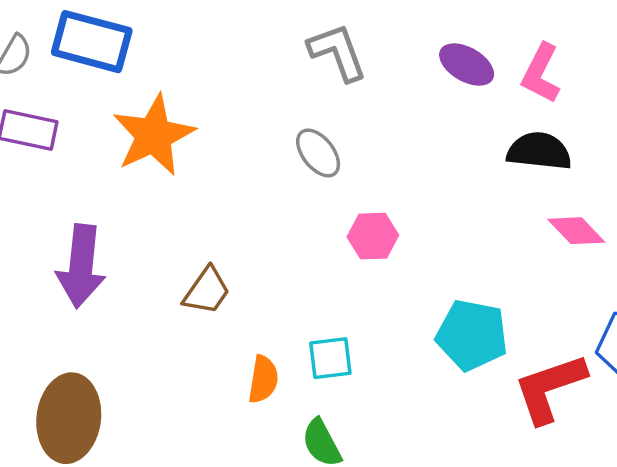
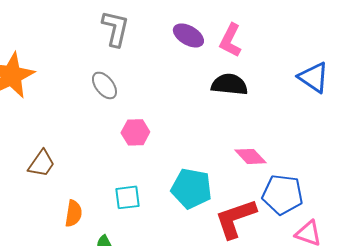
gray L-shape: (338, 52) -> (115, 28), turned 33
pink diamond: (576, 231) -> (250, 156), moved
cyan square: (330, 358) -> (127, 197), moved

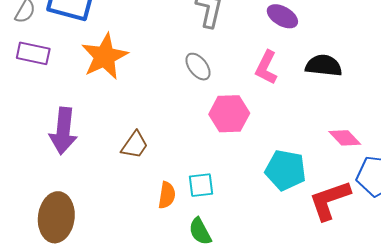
pink L-shape: (230, 40) -> (266, 68), moved
pink hexagon: (135, 132) -> (229, 114), size x1.4
cyan square: (127, 197) -> (201, 185), moved

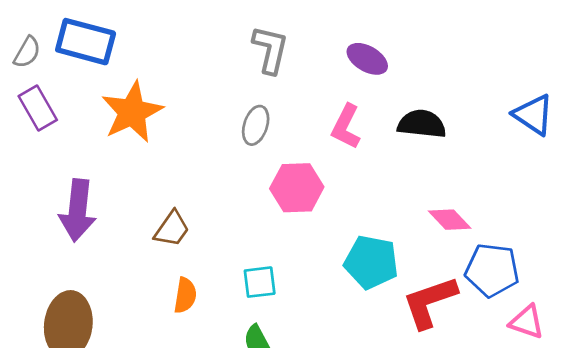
purple rectangle: (33, 53) -> (38, 108), turned 48
gray ellipse: (198, 67) -> (256, 125), turned 56
orange semicircle: (167, 195) -> (185, 295), moved

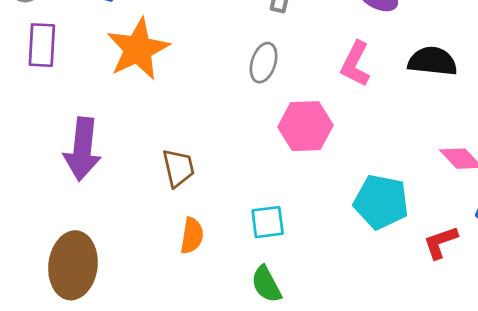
purple rectangle: (38, 108) -> (42, 45), turned 33
brown trapezoid: (172, 229) -> (178, 168), turned -48
red L-shape: (430, 302) -> (441, 242), size x0.6

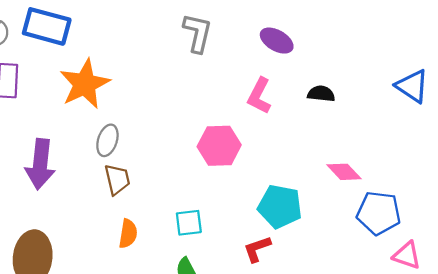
black semicircle: (432, 61) -> (321, 94), size x0.7
gray ellipse: (264, 63) -> (107, 140), moved
red L-shape: (441, 242) -> (257, 249), moved

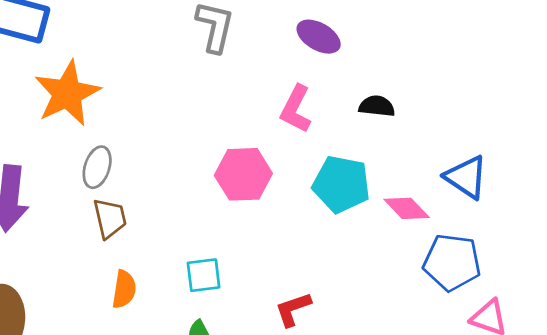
blue triangle: (412, 86) -> (466, 177), moved
cyan pentagon: (280, 206) -> (341, 184), moved

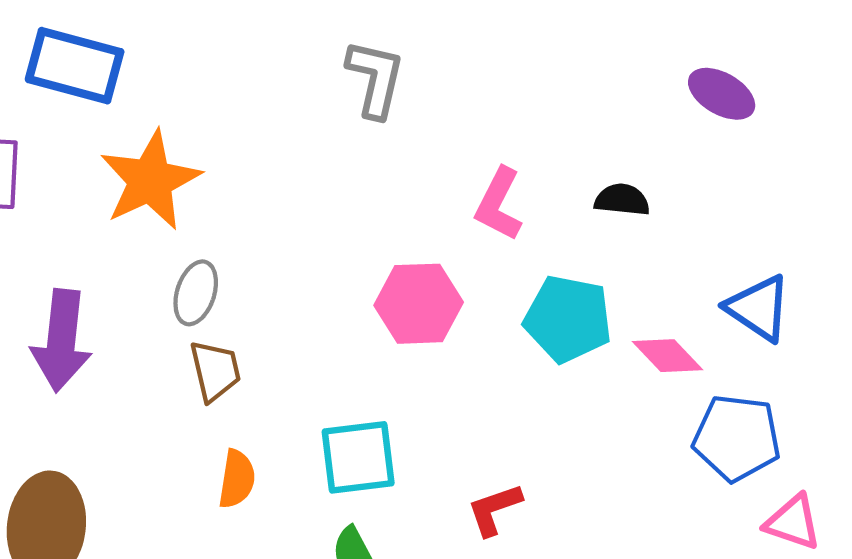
purple ellipse: (319, 37) -> (722, 94), moved
cyan square: (204, 275) -> (358, 457), size x1.4

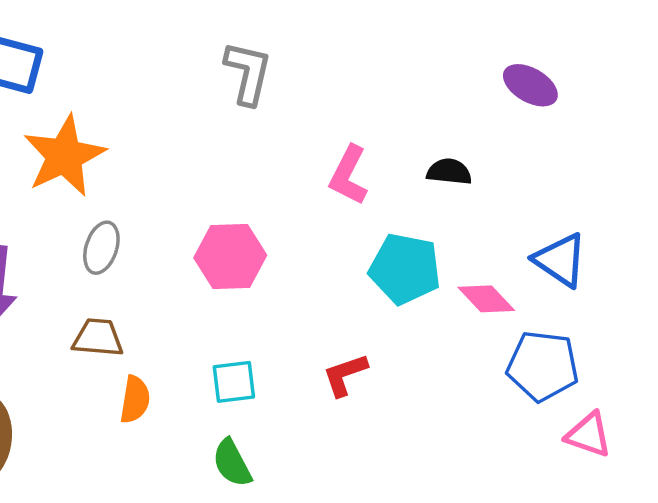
pink hexagon: (419, 304) -> (230, 256), moved
brown trapezoid: (215, 371) -> (98, 338), moved, turned -72
cyan square: (358, 457) -> (234, 382), size x0.7
red L-shape: (494, 509) -> (345, 375), moved

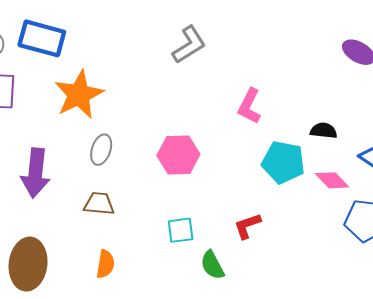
gray L-shape: (248, 73) -> (189, 45), turned 45
black semicircle: (449, 172) -> (324, 131), moved
orange semicircle: (135, 399) -> (105, 264), moved
green semicircle: (232, 463) -> (212, 265), moved

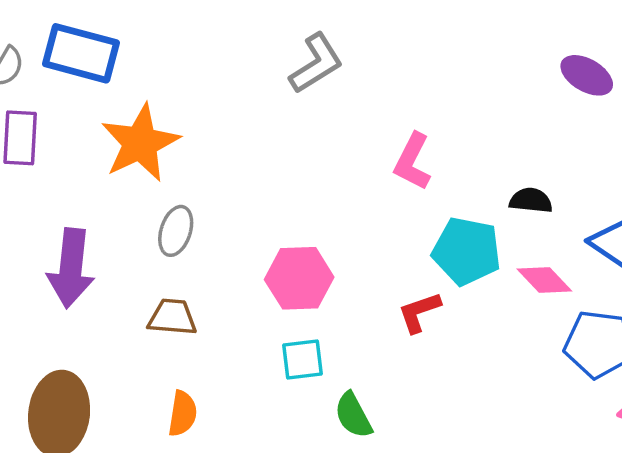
pink hexagon: (178, 155) -> (299, 278), moved
red L-shape: (247, 226) -> (419, 312), moved

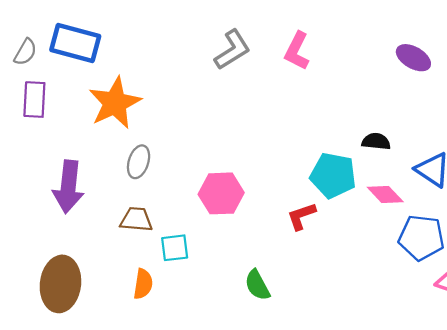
pink L-shape: (412, 162) -> (297, 51), moved
cyan square: (303, 359) -> (175, 248), moved

